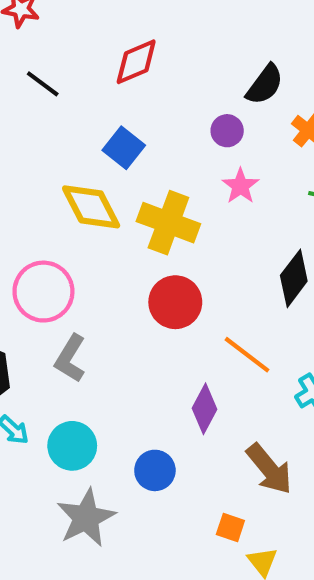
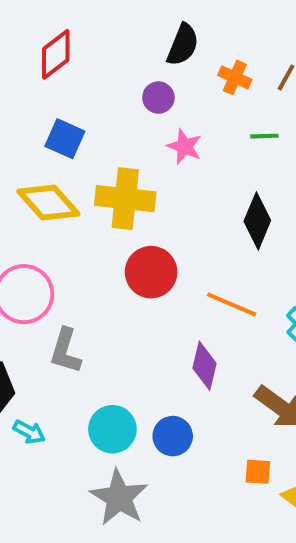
cyan circle: (72, 446) -> (112, 429), moved

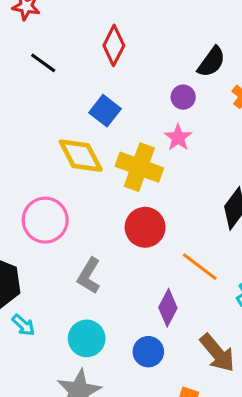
red diamond: (56, 54) -> (114, 45), turned -39
pink star: (184, 147) -> (178, 137), moved
gray L-shape: (65, 351) -> (89, 276), moved
blue circle: (173, 436) -> (148, 352), moved

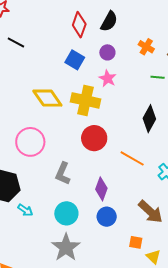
red diamond: (114, 45) -> (79, 25), moved
black semicircle: (211, 62) -> (109, 21), moved
blue square: (105, 111) -> (75, 60), moved
purple diamond: (168, 308) -> (101, 189), moved

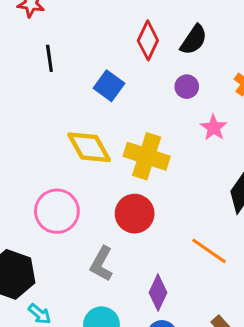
black line: (16, 42) -> (49, 58), turned 48
blue square: (75, 60) -> (109, 86), moved
pink star: (108, 78) -> (214, 128), moved
red circle: (94, 138) -> (135, 214), moved

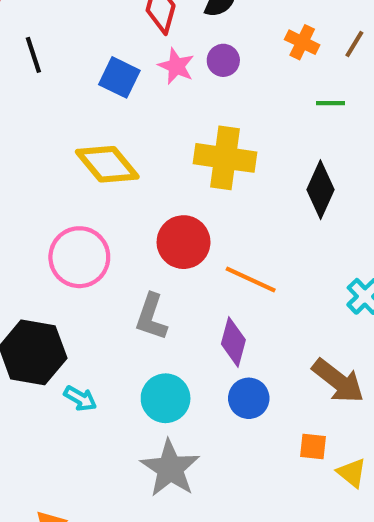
pink star: (214, 128) -> (176, 66), moved
yellow cross: (147, 156) -> (225, 158), moved
orange line: (209, 251) -> (251, 279), moved

